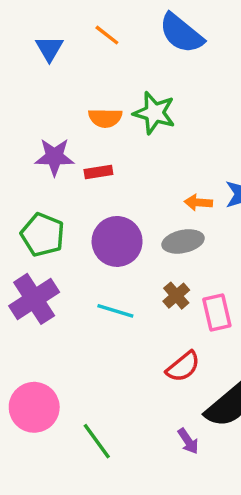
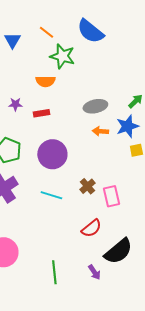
green star: (154, 113) -> (62, 56), moved
purple star: (54, 157) -> (15, 104), size x0.6
gray ellipse: (183, 241) -> (95, 106), moved
green line: (97, 441) -> (54, 272), moved, turned 30

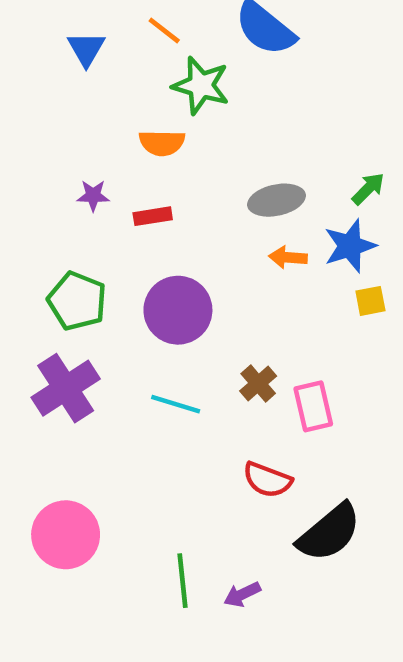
red semicircle: (91, 228) -> (267, 480), turned 60
purple arrow: (94, 272) -> (242, 594), moved, turned 98

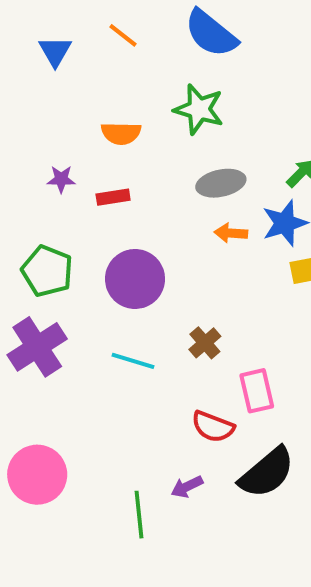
green star: (201, 86) -> (199, 109), moved
pink rectangle: (313, 406) -> (257, 391), moved
purple arrow: (242, 594) -> (187, 487), moved

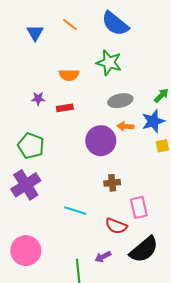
purple circle: (135, 279) -> (101, 141), moved
brown cross: (205, 343) -> (112, 183), turned 35
cyan line: (133, 361) -> (75, 211), moved

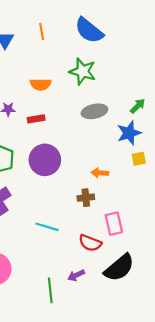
orange line: (70, 25) -> (42, 32), turned 42
orange arrow: (125, 126) -> (100, 173), moved
purple circle: (101, 141) -> (45, 160), moved

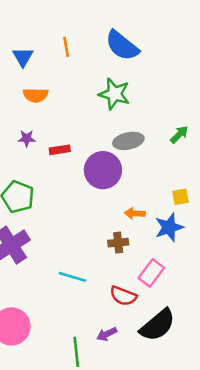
orange semicircle: (41, 84) -> (36, 95), moved
blue star: (129, 133) -> (169, 227), moved
purple circle: (45, 160) -> (103, 170), moved
pink rectangle: (114, 224) -> (151, 273), turned 50

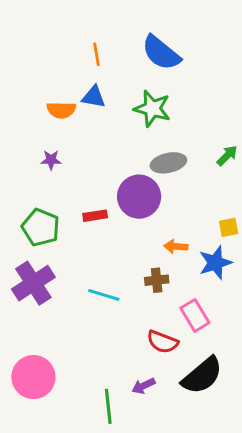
blue triangle: (23, 57) -> (94, 97), moved, turned -50
red rectangle: (60, 150) -> (95, 216), moved
pink rectangle: (151, 273) -> (195, 315), turned -68
cyan line: (72, 277) -> (104, 295), moved

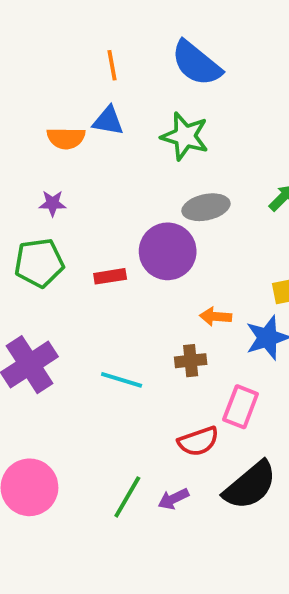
green pentagon: (41, 227) -> (39, 263), moved, turned -30
pink rectangle: (195, 315) -> (241, 407), turned 52
red semicircle: (163, 342) -> (198, 441), turned -40
green line: (108, 406) -> (127, 497), moved, turned 36

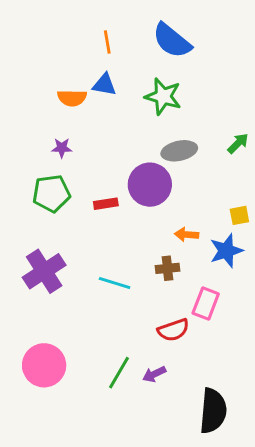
black semicircle: (250, 485) -> (213, 411), moved, turned -45

